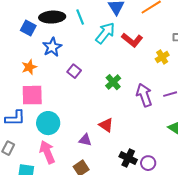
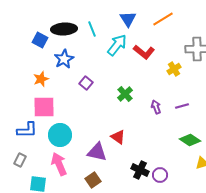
purple arrow: (144, 95) -> (156, 107), size x0.6
purple triangle: (85, 140) -> (97, 152), size x1.5

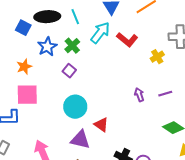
green cross: (125, 94) -> (72, 46), moved
cyan circle: (60, 135) -> (75, 107), moved

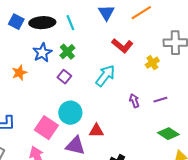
blue square: (23, 28) -> (16, 22), moved
cyan arrow: (100, 33) -> (105, 76), moved
pink square: (27, 95) -> (46, 128), moved, turned 35
red triangle: (101, 125) -> (96, 131), turned -35

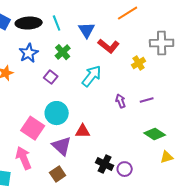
blue triangle: (106, 13) -> (87, 30), moved
green cross: (67, 52) -> (63, 52), moved
purple triangle: (75, 146) -> (62, 146), turned 30

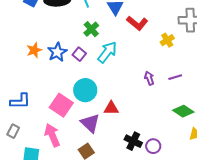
blue star: (29, 53) -> (57, 52), moved
cyan arrow: (92, 76) -> (107, 52), moved

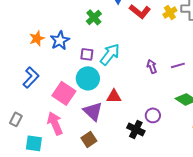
yellow cross: (167, 40) -> (170, 12), moved
cyan arrow: (107, 52) -> (110, 54), moved
purple square: (79, 54) -> (87, 54), moved, turned -32
blue L-shape: (20, 101) -> (31, 77), moved, turned -45
purple circle: (153, 146) -> (153, 115), moved

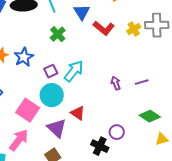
purple square: (87, 54) -> (51, 71), turned -32
red triangle: (114, 96) -> (78, 113), turned 35
pink arrow: (55, 123) -> (19, 140), turned 60

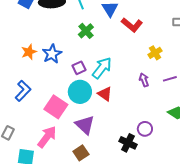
yellow cross: (134, 29) -> (155, 53), moved
red triangle: (78, 113) -> (105, 94), moved

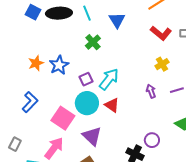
red L-shape: (132, 25) -> (161, 33), moved

